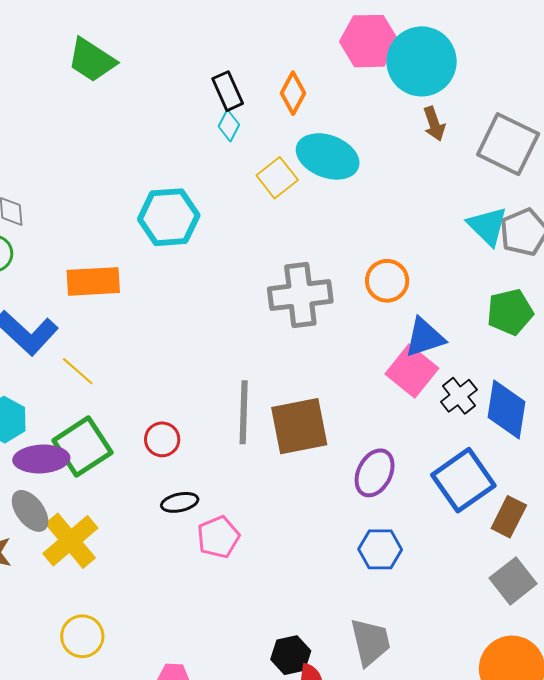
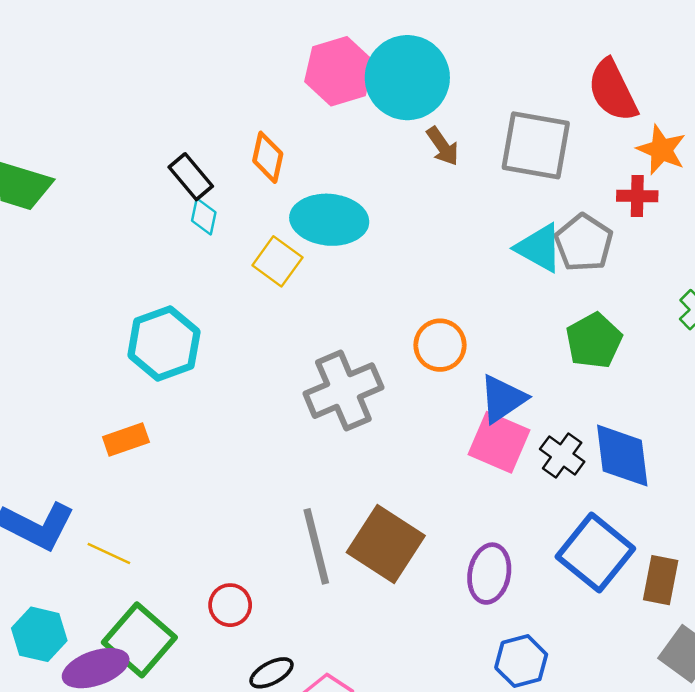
orange rectangle: (93, 281) -> (126, 440), moved, size x0.7
brown square: (299, 426) -> (386, 544), turned -30

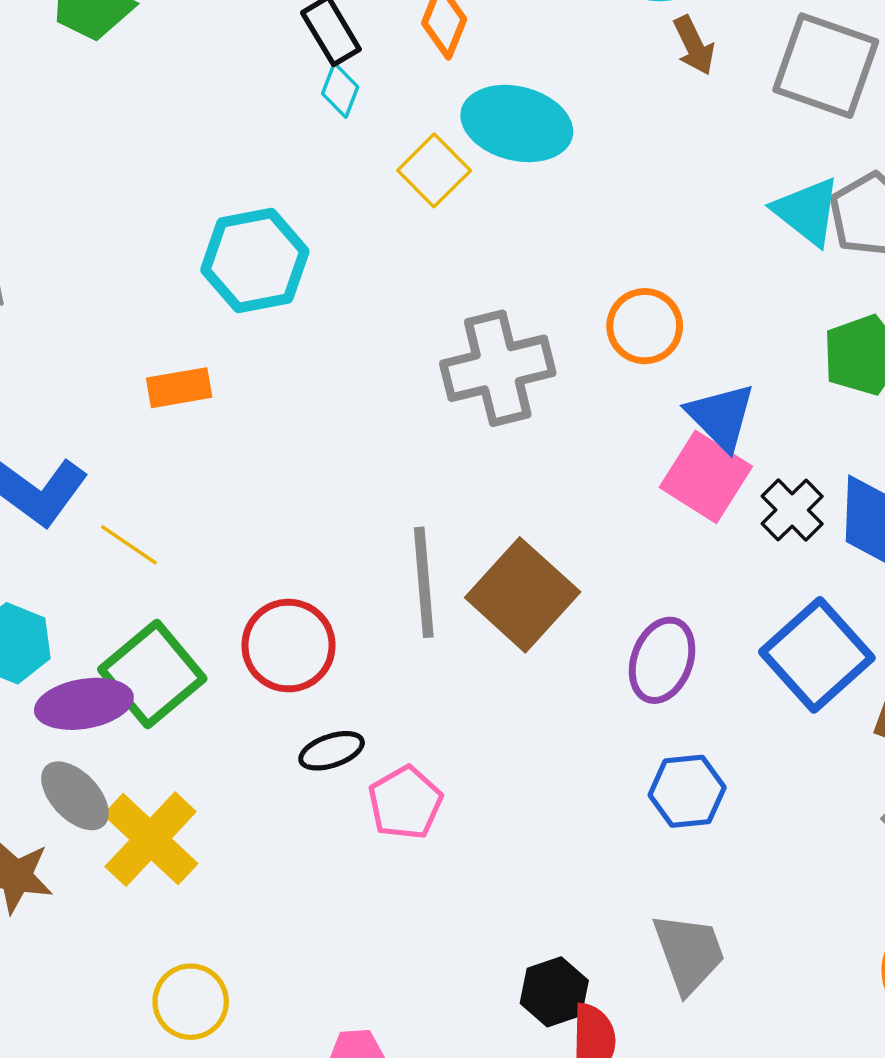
blue triangle: (503, 399) -> (721, 416), turned -50
red circle: (230, 605) -> (289, 646), size x1.5

